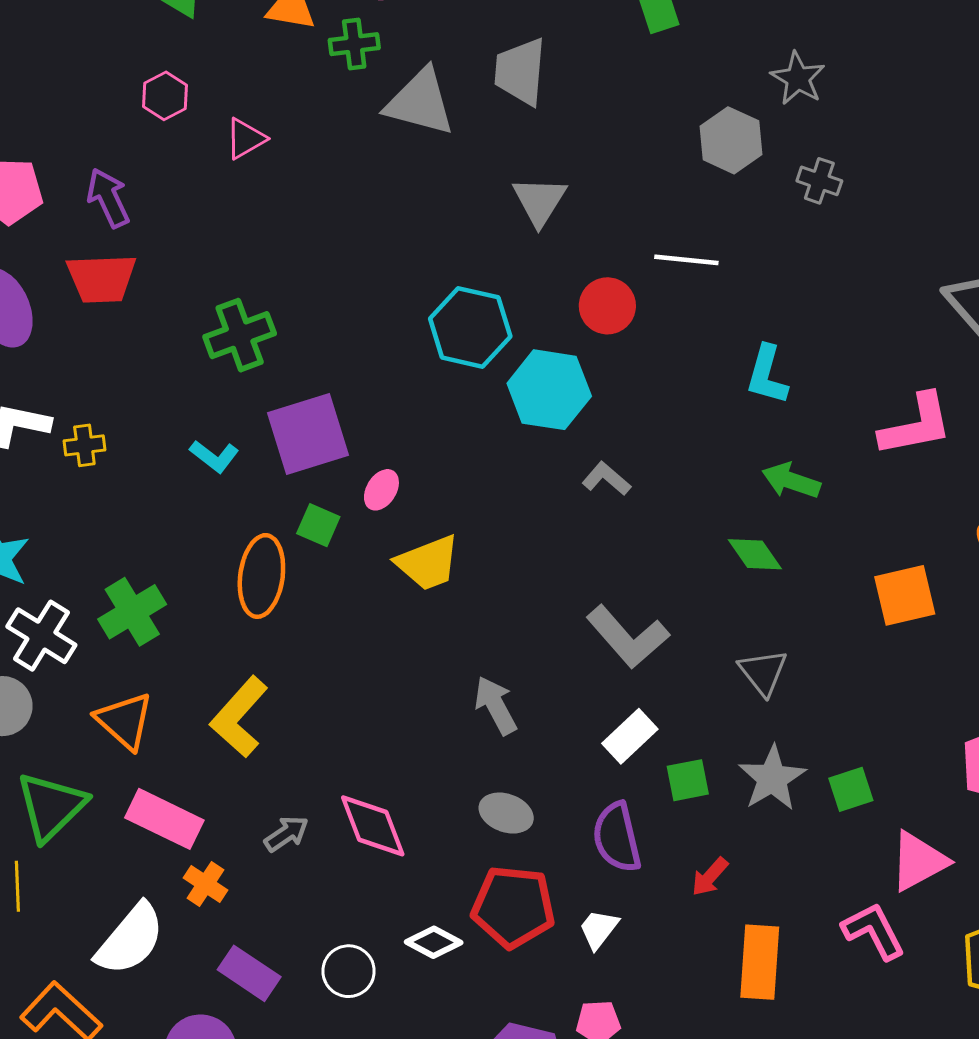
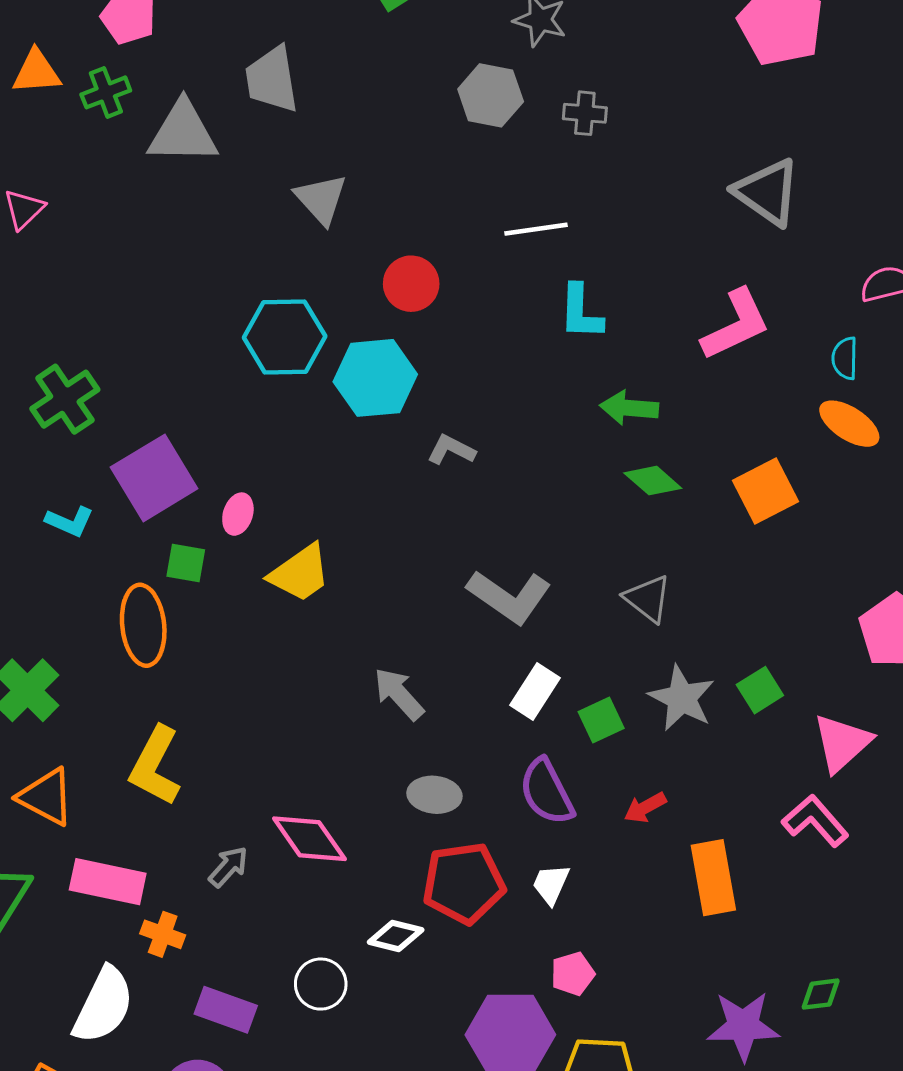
white line: (686, 260) -> (536, 229), moved
green diamond: (755, 554) -> (653, 481), moved
red arrow: (710, 877) -> (645, 808), turned 33

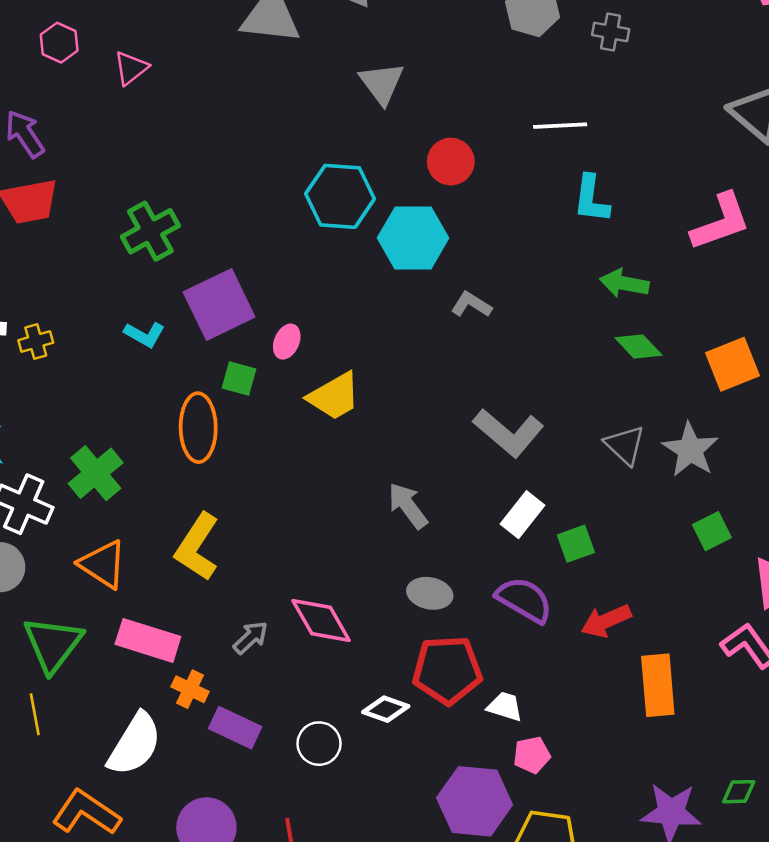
gray star: (682, 698) -> (690, 450), moved
purple semicircle: (547, 792) -> (524, 600), turned 142
red arrow: (645, 808) -> (606, 621), size x1.4
white trapezoid: (551, 884) -> (505, 706), moved, turned 78
purple rectangle: (226, 1010) -> (235, 728), moved

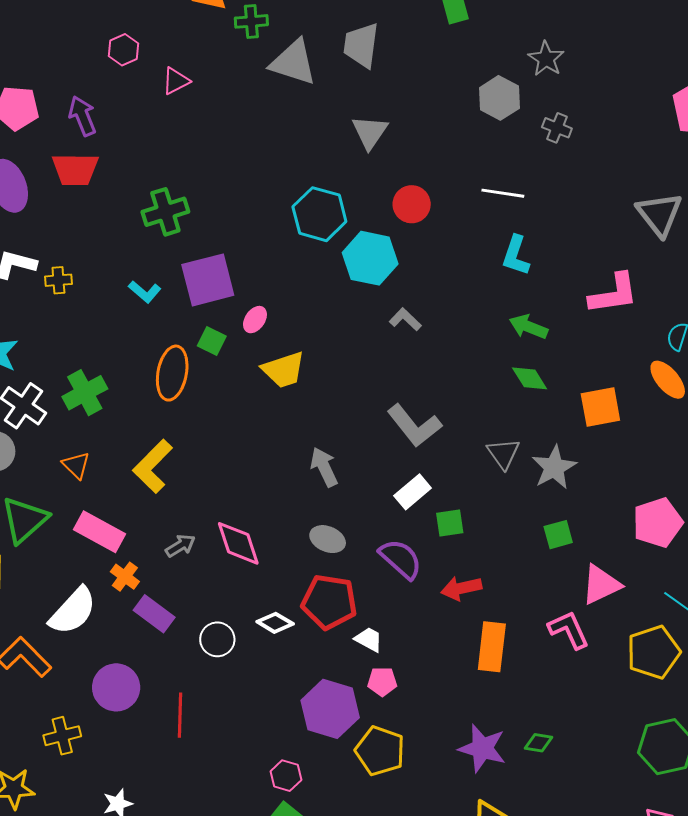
orange triangle: (103, 564) -> (76, 465), size x0.7

